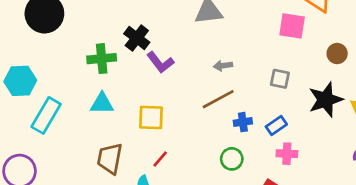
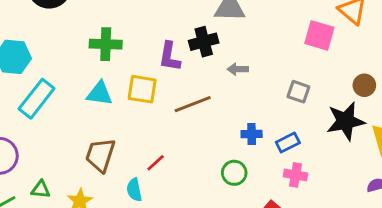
black cross: (137, 38) -> (204, 42), moved, turned 30
brown circle: (337, 54) -> (364, 85), moved
purple L-shape: (160, 62) -> (170, 57), turned 40
brown line: (218, 99) -> (193, 104), moved
yellow square: (151, 117) -> (142, 89), moved

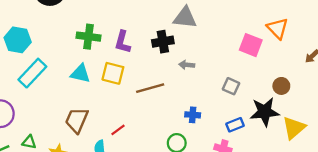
purple L-shape: (170, 57) -> (122, 42), moved
blue rectangle: (288, 143) -> (235, 125), moved

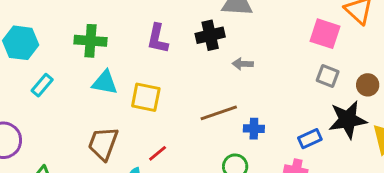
green cross: (89, 37) -> (91, 41), moved
cyan rectangle: (32, 73) -> (42, 85), size x0.6
yellow square: (113, 73) -> (146, 97), moved
gray square: (231, 86) -> (328, 76), moved
brown line: (150, 88) -> (219, 113), moved

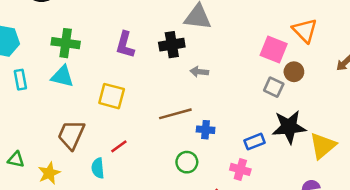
cyan triangle: (105, 83) -> (62, 76), moved
cyan rectangle: (42, 85) -> (20, 80), turned -54
brown circle: (368, 85) -> (294, 72), moved

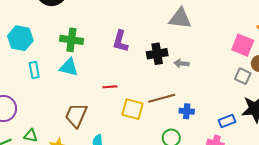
black cross: (172, 45) -> (157, 54), moved
yellow square: (112, 96) -> (132, 109), moved
red line: (119, 146) -> (110, 87), moved, turned 32

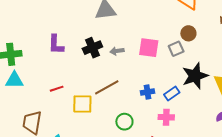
pink square: (243, 45) -> (149, 48), moved
gray square: (243, 76) -> (176, 49), turned -35
blue cross: (187, 111) -> (147, 92), moved

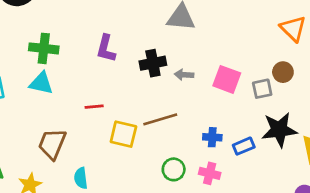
pink cross: (166, 117) -> (210, 173), moved

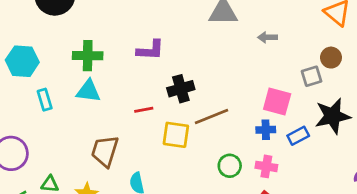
purple L-shape: (106, 48) -> (150, 50), turned -96
black cross: (153, 63) -> (181, 89), moved
gray arrow: (184, 75) -> (267, 37), moved
pink square: (227, 79) -> (277, 101), moved

